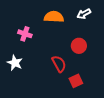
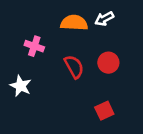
white arrow: (84, 14) -> (104, 19), moved
red semicircle: (59, 64) -> (74, 67), moved

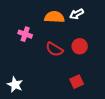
red semicircle: (74, 67) -> (54, 49), turned 150
white star: (21, 86) -> (15, 85), moved

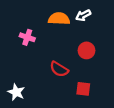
red semicircle: (54, 49) -> (59, 69), moved
red square: (77, 82) -> (83, 89), turned 32

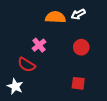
pink cross: (27, 37) -> (39, 45), moved, turned 32
red semicircle: (59, 69) -> (27, 65), moved

